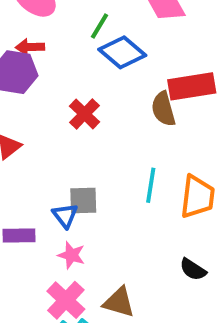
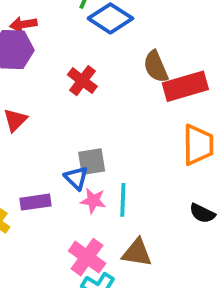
red rectangle: (192, 86) -> (185, 86), moved
cyan line: (151, 185) -> (123, 200), moved
pink star: (71, 255) -> (93, 201), moved

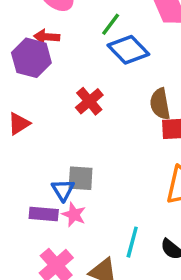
cyan line: (123, 200) -> (132, 242), moved
purple rectangle: (36, 202) -> (44, 214), moved

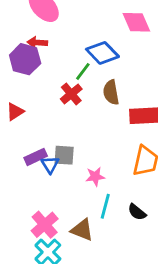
green line: (111, 24) -> (83, 71), moved
brown semicircle: (160, 104) -> (111, 92), moved
purple rectangle: (44, 214) -> (36, 157), moved, turned -30
pink star: (74, 215) -> (95, 177), moved, turned -30

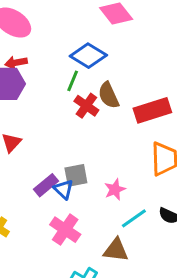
red cross: (71, 94) -> (86, 106), moved
cyan line: (105, 206) -> (134, 218), turned 55
pink cross: (45, 225) -> (65, 230), moved

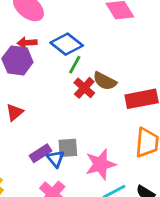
blue diamond: (88, 56) -> (67, 44), moved
brown semicircle: (109, 95) -> (105, 81), turned -45
pink star: (115, 189) -> (101, 164), size x1.6

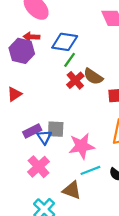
blue diamond: (67, 44) -> (65, 42), turned -36

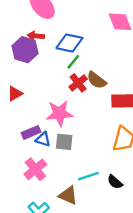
gray square: (56, 129) -> (64, 142), moved
blue triangle: (44, 137) -> (43, 139), turned -42
pink star: (82, 146) -> (60, 113), moved

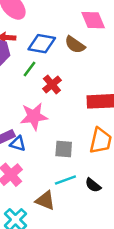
green line: (73, 62) -> (30, 69), moved
brown semicircle: (97, 80) -> (75, 45), moved
gray square: (64, 142) -> (64, 149), moved

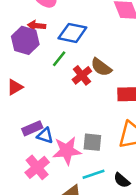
brown semicircle: (75, 45) -> (101, 67), moved
pink star: (34, 116) -> (67, 151), moved

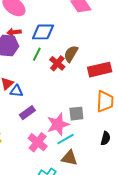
brown semicircle: (101, 67) -> (71, 54), turned 96
blue triangle: (45, 136) -> (16, 91), moved
cyan line: (93, 174) -> (66, 139), moved
black semicircle: (122, 180) -> (106, 138), turned -104

